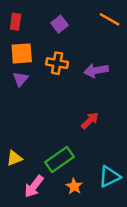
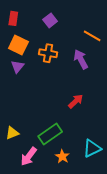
orange line: (109, 19) -> (92, 36), moved
orange square: (22, 53) -> (18, 45), turned 30
purple arrow: (96, 70) -> (81, 59), turned 72

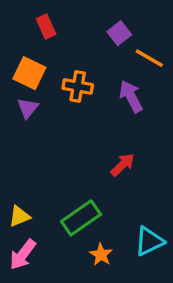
red rectangle: (13, 18) -> (46, 27), moved, turned -32
purple square: (50, 20) -> (119, 33), moved
pink arrow: (29, 156) -> (23, 255), moved

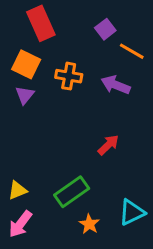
red rectangle: (46, 27) -> (41, 23), size x1.6
purple arrow: (131, 96) -> (116, 85), turned -40

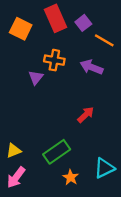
red rectangle: (41, 23) -> (55, 18), moved
orange square: (26, 64) -> (21, 29), moved
purple triangle: (25, 95) -> (36, 78), moved

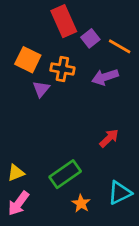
purple square: (83, 23) -> (90, 38), moved
orange square: (21, 29) -> (28, 60), moved
purple arrow: (91, 67) -> (105, 77), turned -40
red arrow: (86, 115) -> (109, 138), moved

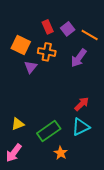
red rectangle: (64, 21) -> (48, 27), moved, size x0.6
purple arrow: (105, 77) -> (79, 58), turned -36
yellow triangle: (16, 173) -> (18, 124), moved
cyan triangle: (120, 193) -> (81, 127), moved

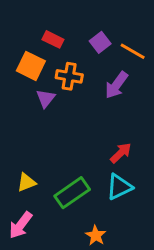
red rectangle: (48, 27) -> (53, 39), moved, turned -40
orange star: (61, 153) -> (96, 235), moved

